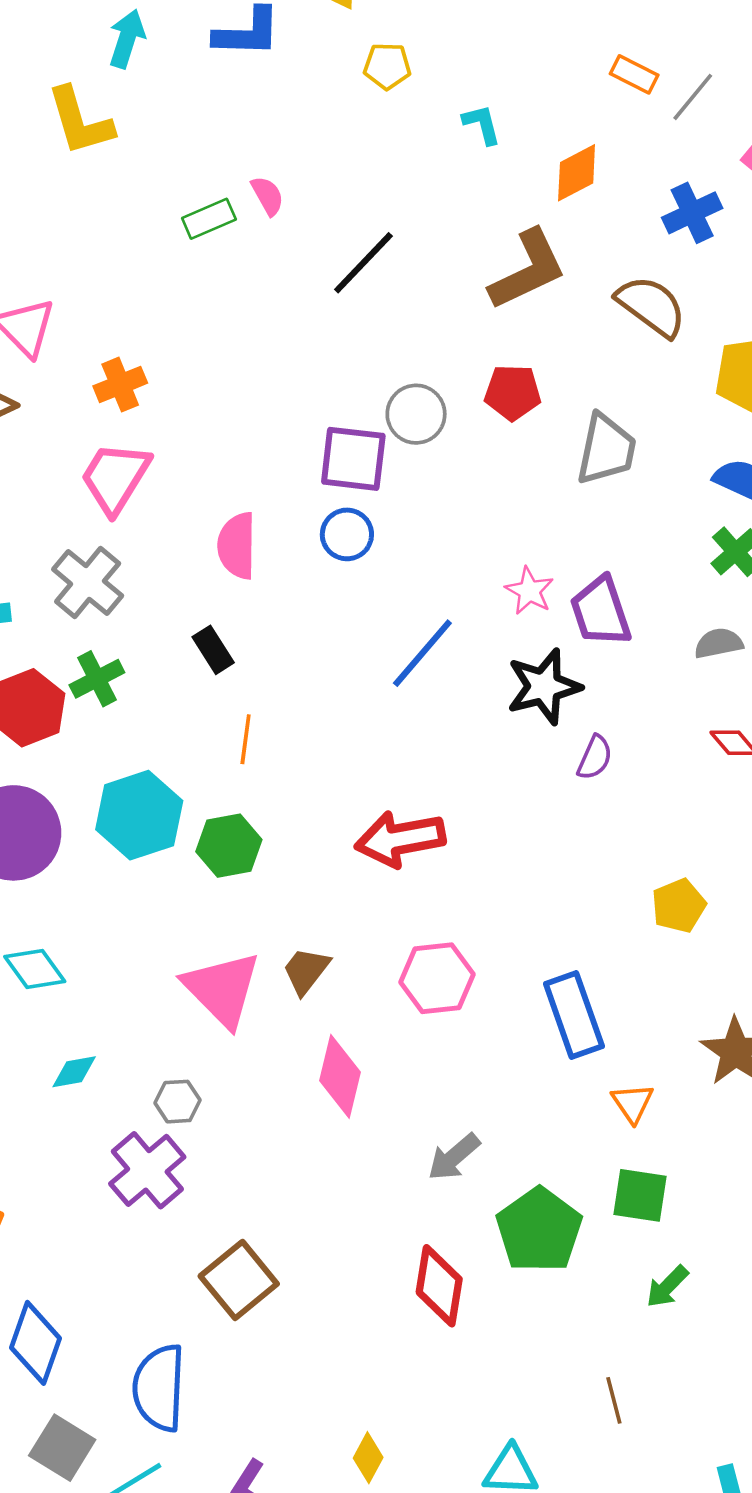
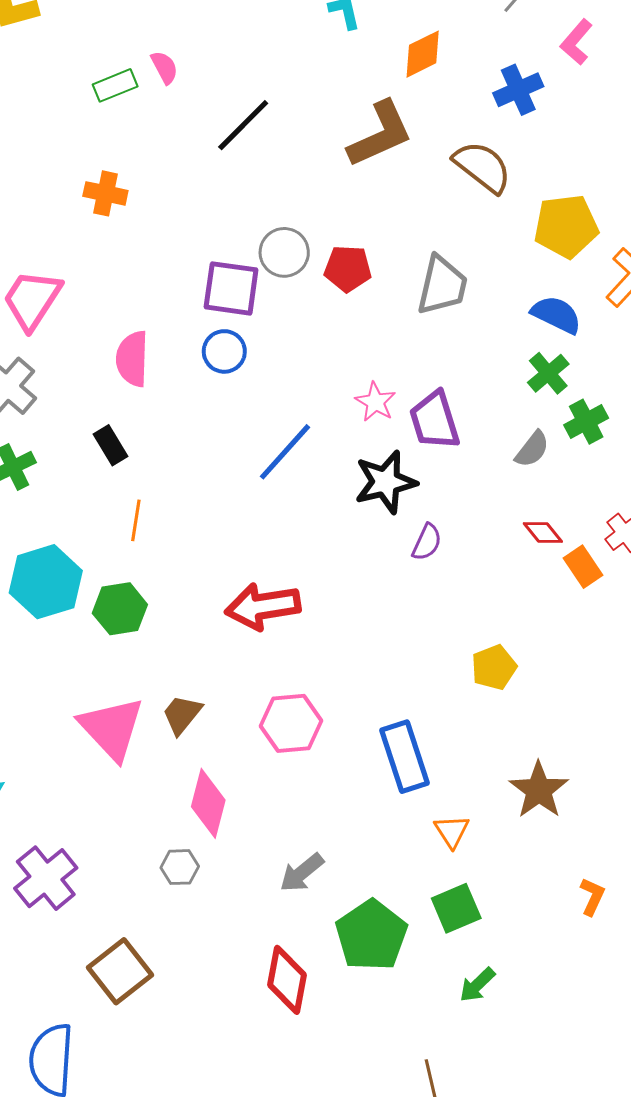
orange cross: (120, 385) -> (105, 193), moved, turned 33
red pentagon: (513, 392) -> (348, 269), moved
gray semicircle: (719, 643) -> (532, 449), turned 138
gray hexagon: (177, 1102) -> (180, 867), moved
green square: (640, 1195) -> (456, 908), turned -33

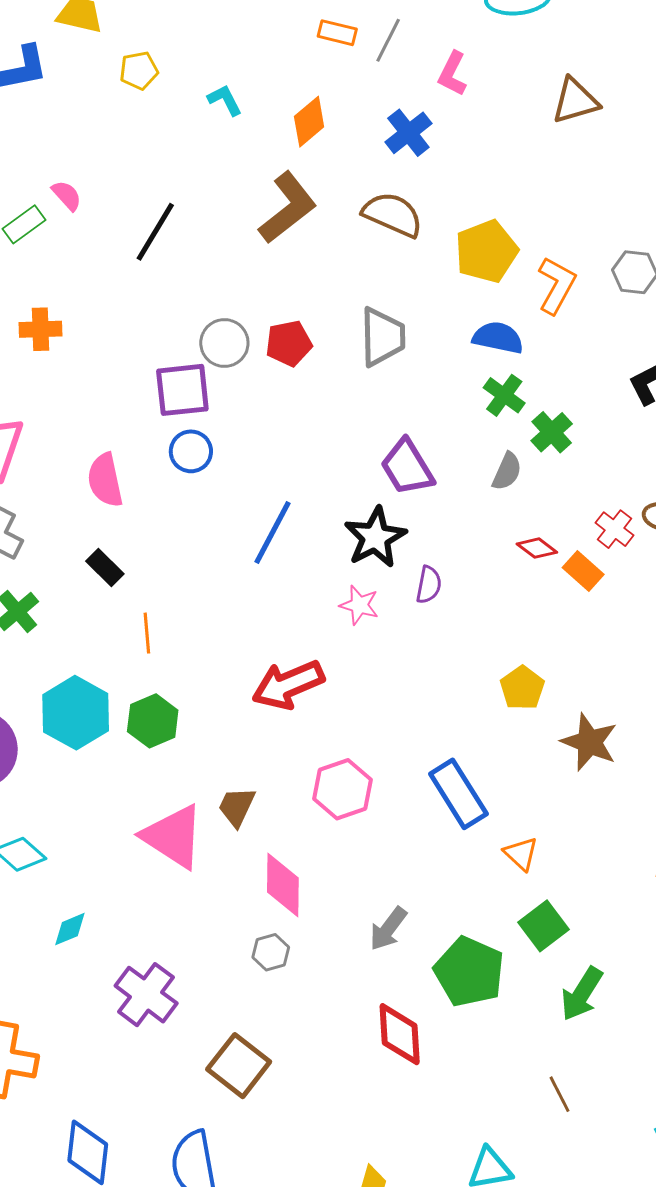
pink star: (375, 402) -> (359, 605), moved
brown star: (539, 790) -> (589, 742), moved
green arrow: (477, 985) -> (582, 994), size x1.4

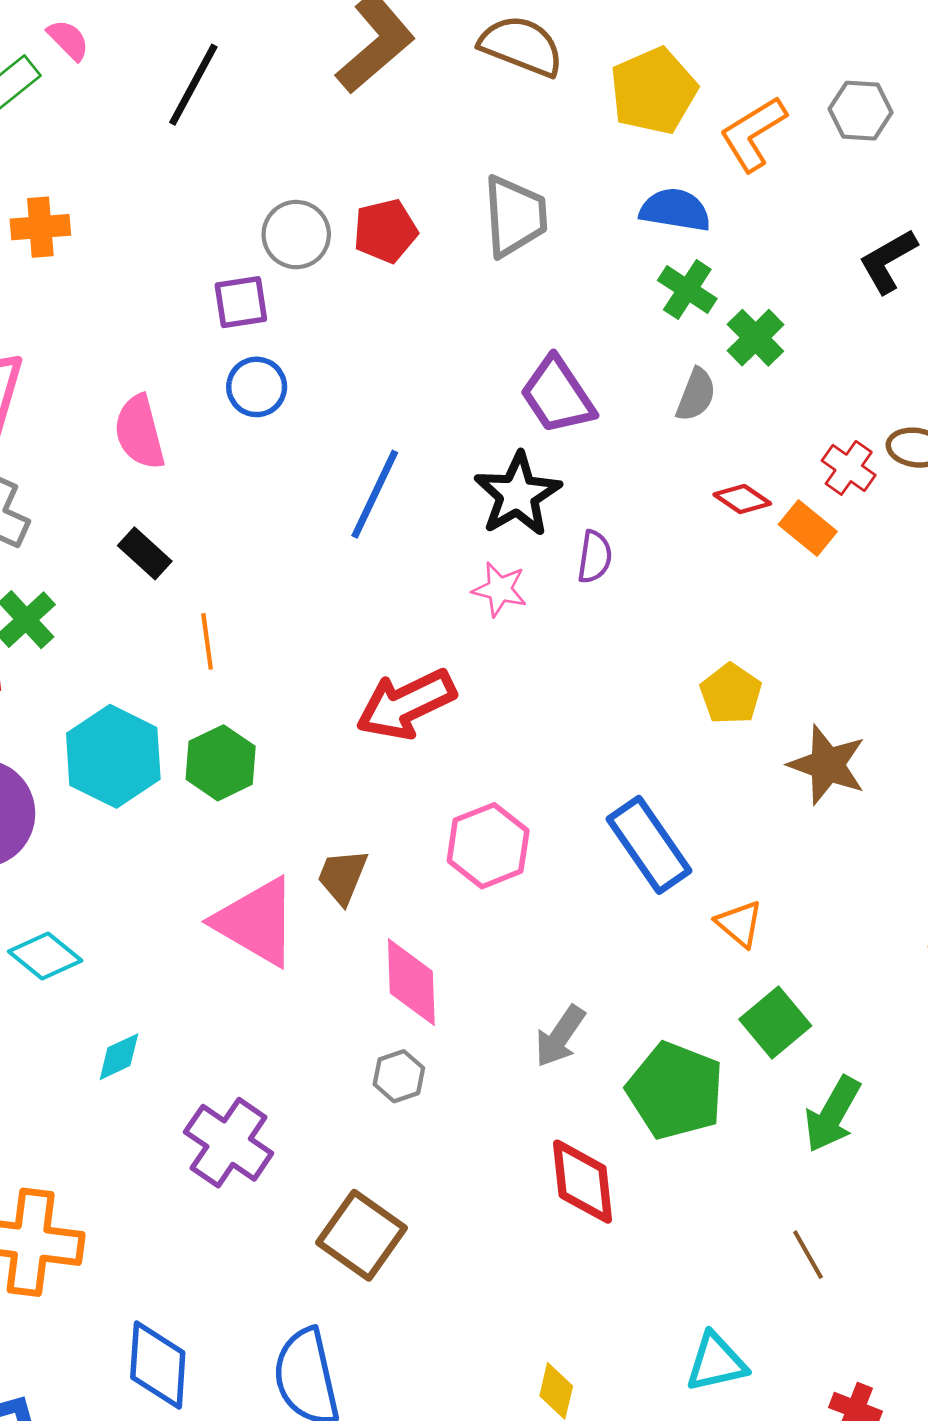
orange L-shape: (557, 285) -> (753, 134), turned -148
purple square: (182, 390) -> (241, 302), size x0.7

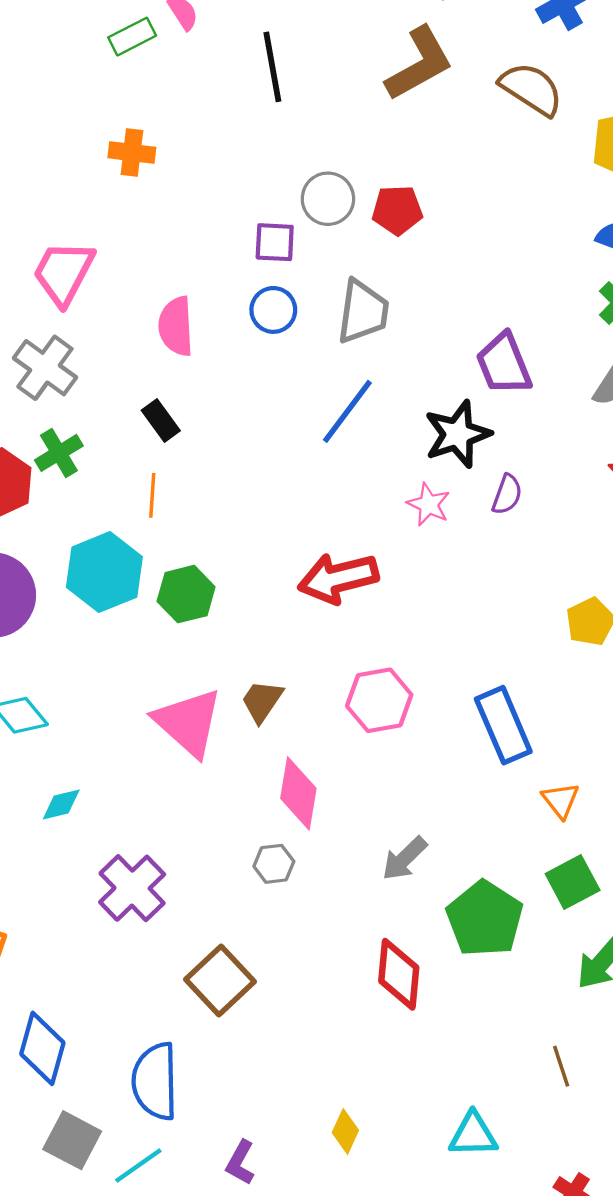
black line: (193, 85) -> (272, 67), turned -50
gray trapezoid: (515, 216) -> (363, 312), moved
orange line: (207, 641) -> (152, 495), moved

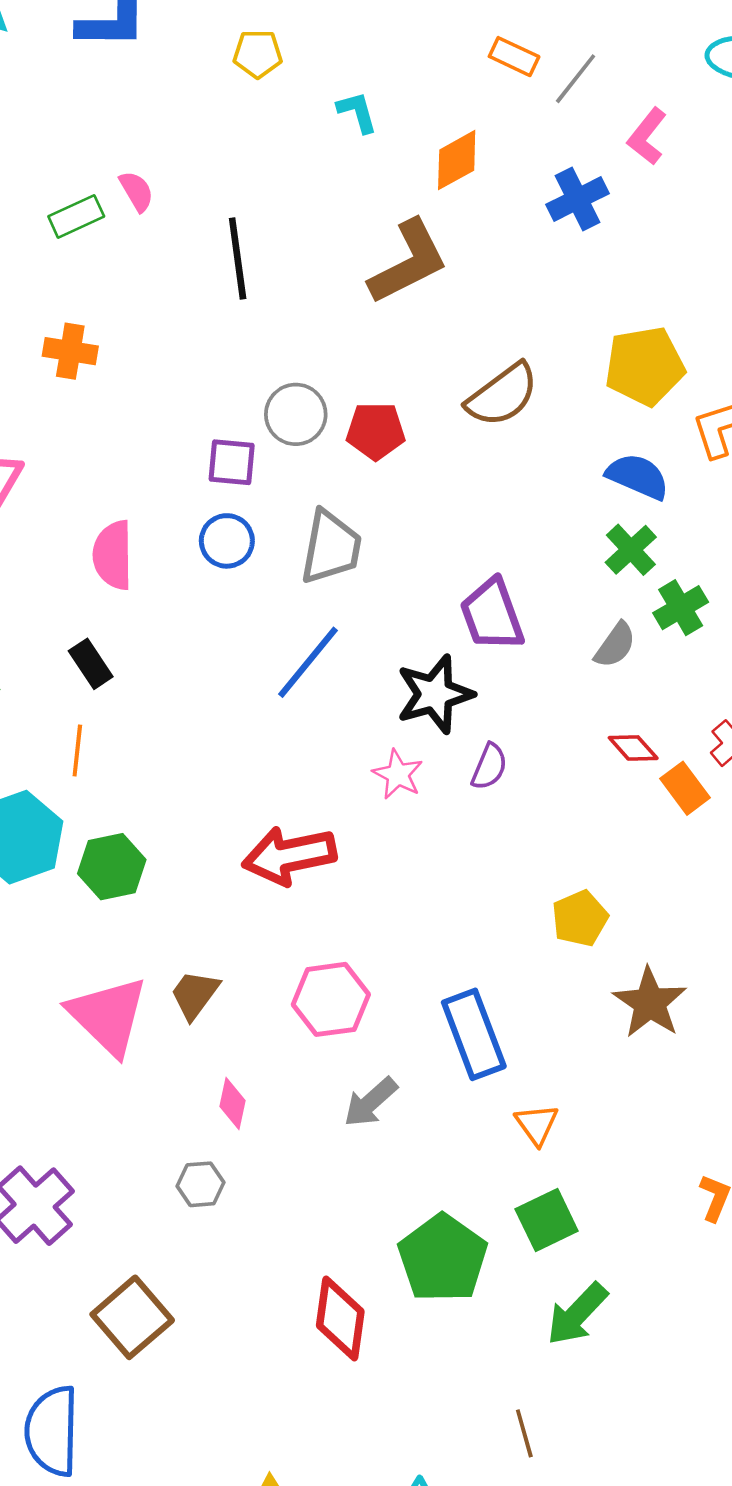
brown semicircle: (531, 89) -> (502, 395), moved, turned 108
pink diamond: (298, 793) -> (232, 1104), size x0.6
gray arrow: (404, 859) -> (371, 1102), moved

